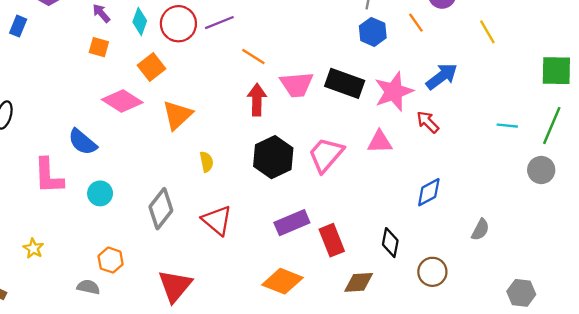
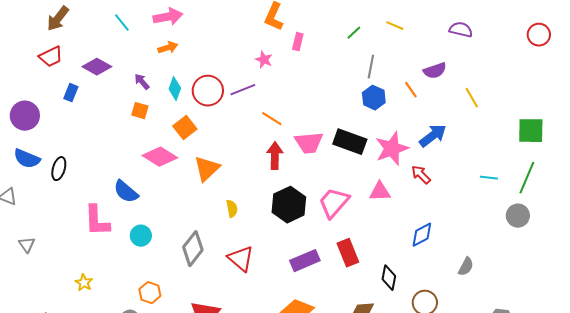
red rectangle: (332, 240) -> (348, 253), moved

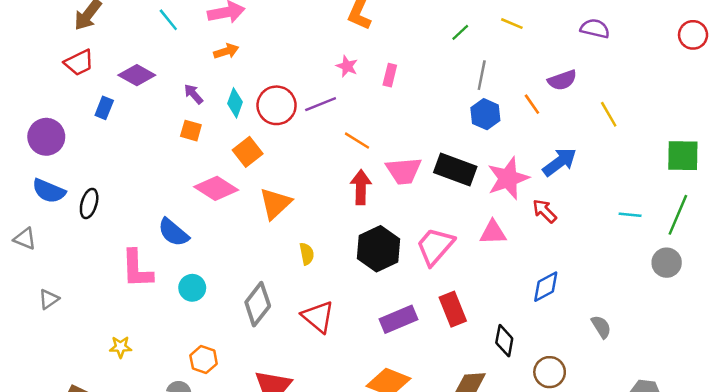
pink rectangle: (298, 42) -> (390, 75), moved
gray triangle: (27, 245) -> (49, 299), turned 30
gray semicircle: (466, 267) -> (601, 327), turned -60
yellow star: (84, 283) -> (121, 347), turned -30

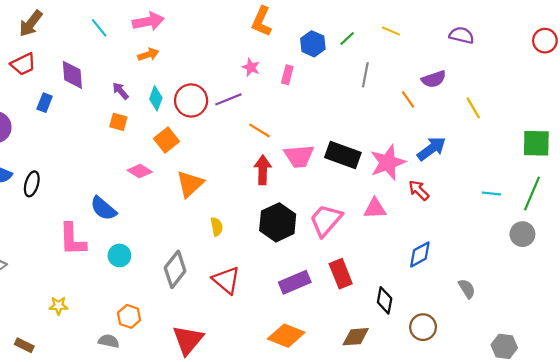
purple diamond: (137, 75) -> (72, 75), turned 56
blue hexagon: (485, 114) -> (313, 44), moved
pink diamond: (216, 188) -> (140, 171), size x0.7

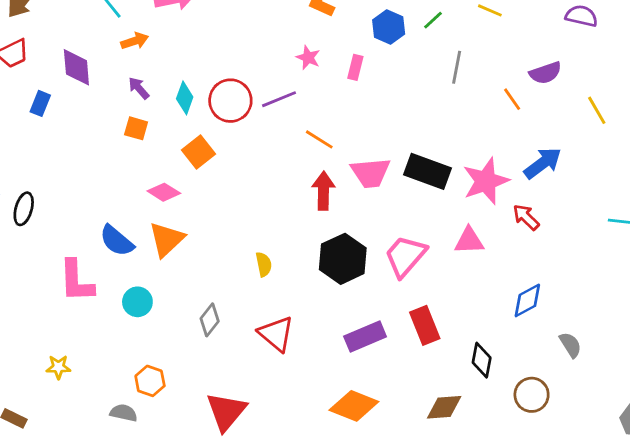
orange arrow: (148, 55) -> (135, 41), moved
orange triangle: (190, 184) -> (167, 239), moved
gray diamond: (175, 269) -> (210, 320), size x0.7
gray semicircle: (467, 289) -> (570, 345), moved

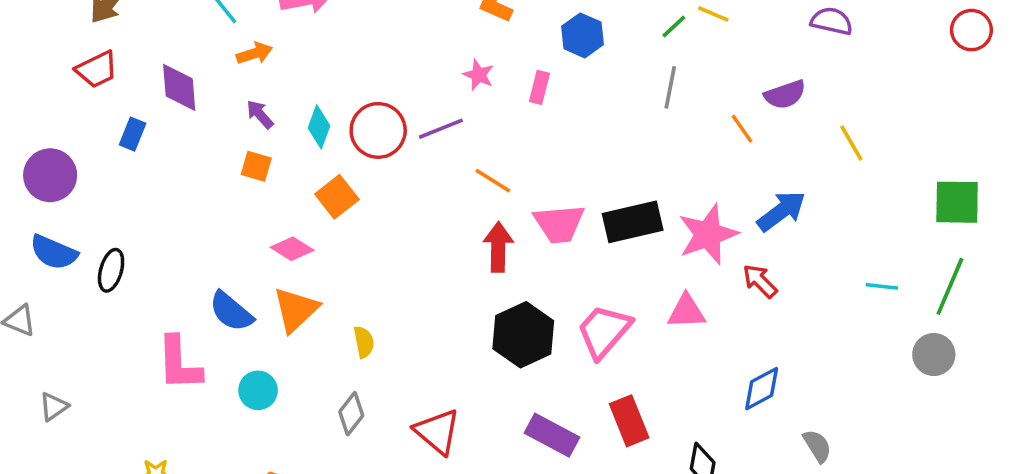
green line: (433, 20) -> (674, 26), moved
black rectangle: (427, 171) -> (633, 222), turned -33
yellow semicircle: (264, 264) -> (364, 342), moved
purple rectangle: (365, 337) -> (552, 435), turned 51

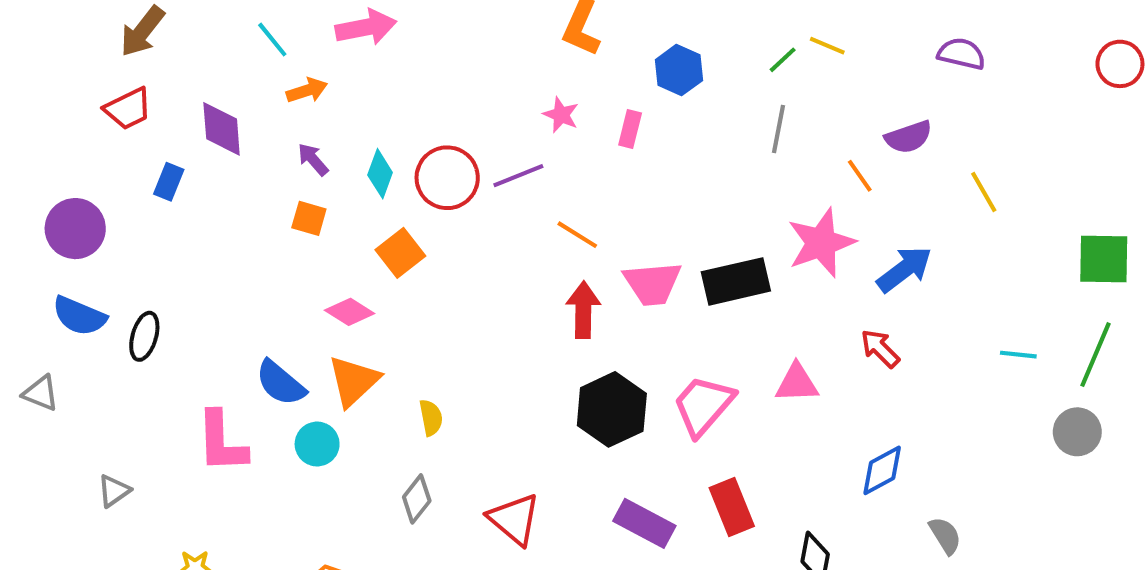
pink star: (708, 234) -> (821, 243), moved
cyan circle: (258, 390) -> (317, 444), moved
gray triangle: (54, 406) -> (114, 491), moved

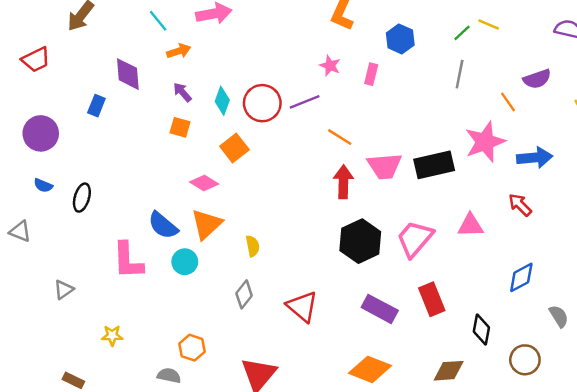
red trapezoid: (128, 109) -> (36, 60), moved
blue arrow: (905, 269) -> (535, 158), turned 32
blue semicircle: (79, 316) -> (43, 185), size x0.6

